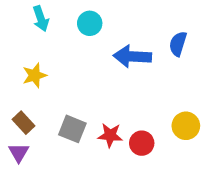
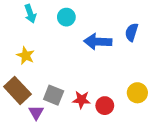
yellow star: (35, 75) -> (26, 56), turned -30
brown rectangle: (23, 123) -> (17, 90), size x1.6
purple triangle: (19, 153) -> (36, 113), moved

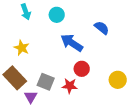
blue semicircle: (132, 32) -> (102, 28), moved, turned 112
blue arrow: (98, 42) -> (72, 43), moved, turned 30
red circle: (105, 106) -> (82, 69), moved

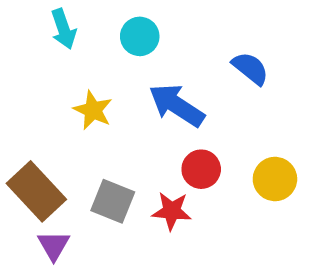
yellow star: (22, 48) -> (93, 110), moved
yellow circle: (118, 80) -> (275, 179), moved
purple triangle: (31, 97) -> (54, 245), moved

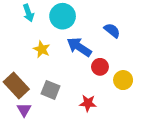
cyan circle: (140, 36) -> (63, 16), size x1.5
red circle: (201, 169) -> (100, 67), moved
red star: (172, 211) -> (88, 103), moved

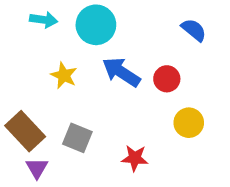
cyan arrow: (28, 13) -> (44, 20), turned -63
blue semicircle: (112, 31) -> (194, 30), moved
red circle: (100, 67) -> (167, 79), moved

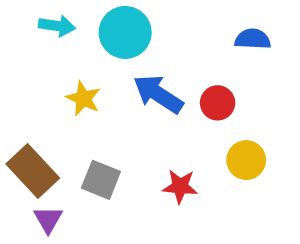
blue semicircle: (194, 30) -> (253, 39), turned -36
red star: (135, 158) -> (180, 186), moved

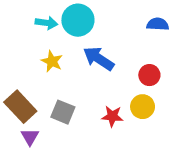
cyan arrow: (57, 26) -> (46, 23), moved
red circle: (218, 103) -> (149, 75), moved
yellow circle: (246, 160) -> (143, 107), moved

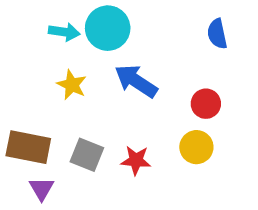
blue semicircle: (158, 24) -> (217, 34), turned -105
brown rectangle: (20, 107) -> (28, 147), turned -36
red star: (112, 116) -> (136, 160), moved

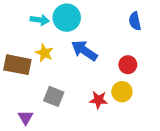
brown rectangle: (28, 147) -> (17, 65), moved
red star: (136, 160) -> (98, 100), moved

